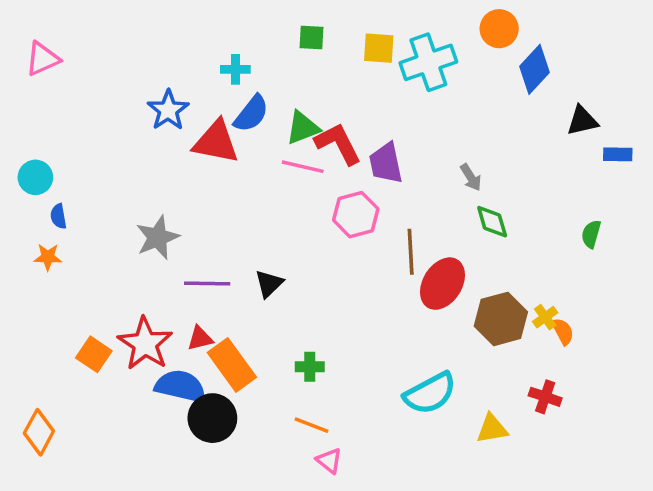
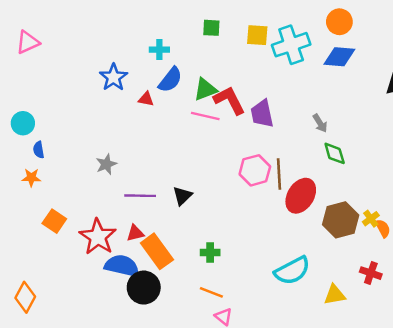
blue diamond: (535, 69) -> (339, 57), moved, turned 52
red triangle: (216, 142) -> (146, 99), size x0.5
pink hexagon: (356, 215) -> (255, 170), moved
gray star: (158, 238) -> (106, 164), size x0.7
orange square: (94, 354) -> (54, 221), moved

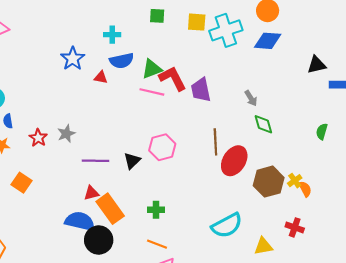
blue semicircle: (170, 80) -> (122, 61), turned 40
pink hexagon: (255, 170) -> (162, 147), moved
red star: (98, 237) -> (38, 138), moved, size x0.6

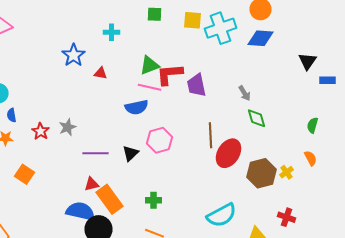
blue semicircle: (122, 61) -> (136, 107), moved
black triangle: (317, 65) -> (308, 61), turned -42
red L-shape: (173, 78) -> (170, 74), turned -68
orange semicircle: (305, 189) -> (310, 158), moved

